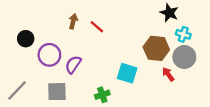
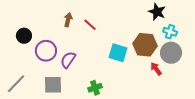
cyan square: (127, 73) -> (118, 53), moved

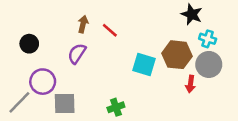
purple circle: (46, 51) -> (43, 82), moved
purple semicircle: (68, 60) -> (77, 53), moved
red arrow: (156, 69) -> (190, 84), turned -136

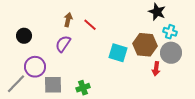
green cross: (116, 107) -> (83, 88), moved

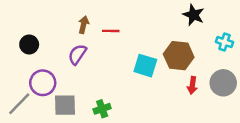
red line: (90, 25) -> (111, 31), turned -40
cyan cross: (170, 32) -> (224, 42), moved
gray circle: (171, 53) -> (223, 83), moved

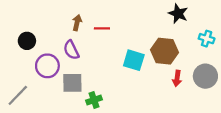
purple semicircle: (77, 54) -> (71, 50), turned -60
purple circle: (43, 83) -> (47, 66), moved
gray square: (65, 105) -> (72, 83), moved

